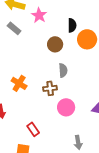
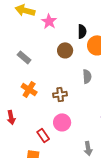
gray rectangle: (14, 28) -> (24, 57), moved
gray semicircle: (63, 70) -> (87, 76), moved
pink circle: (66, 107) -> (62, 122), moved

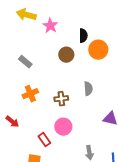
gray semicircle: (87, 76) -> (88, 89), moved
orange cross: (29, 89) -> (30, 94), turned 35
red arrow: (11, 117) -> (12, 122), turned -40

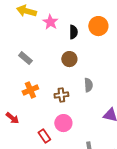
black semicircle: (83, 36) -> (73, 32), moved
orange circle: (98, 50) -> (98, 26), moved
brown circle: (66, 55) -> (69, 59), moved

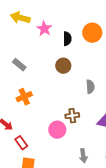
gray semicircle: (88, 85) -> (90, 87), moved
brown cross: (61, 95) -> (72, 116), moved
red rectangle: (44, 136) -> (21, 143), moved

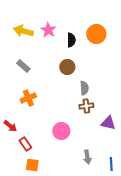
yellow arrow: (20, 18) -> (23, 31), moved
gray semicircle: (90, 87) -> (84, 88), moved
brown cross: (72, 116) -> (86, 106), moved

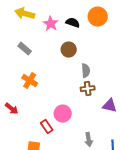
pink star: (48, 30) -> (51, 24), moved
black semicircle: (71, 40) -> (73, 23), turned -72
orange cross: (28, 98) -> (30, 81), turned -35
red rectangle: (25, 144) -> (47, 127), moved

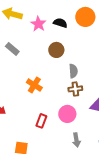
orange cross: (30, 81) -> (34, 85), moved
pink circle: (63, 114) -> (67, 114), moved
red rectangle: (47, 127) -> (41, 121), moved, turned 56

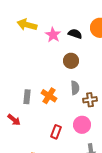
gray rectangle: (12, 49) -> (27, 97), moved, turned 56
gray semicircle: (73, 71) -> (75, 88), moved

